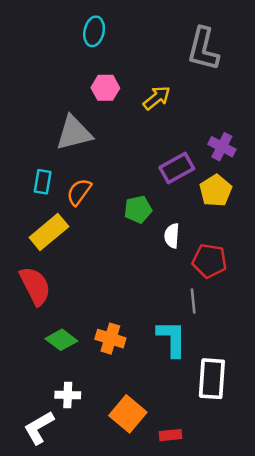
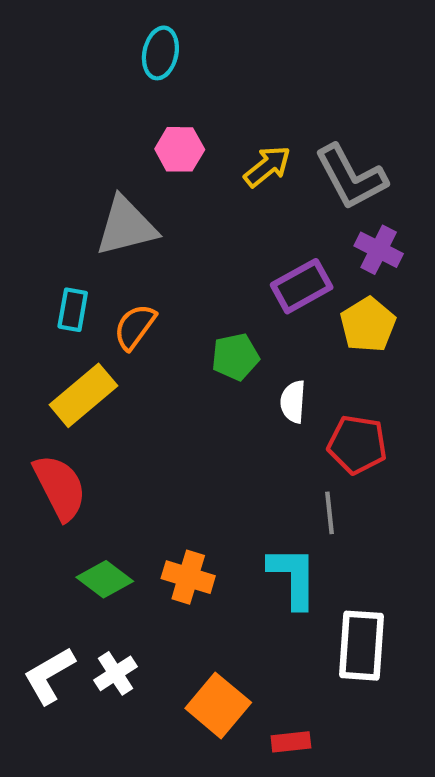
gray L-shape: (203, 49) -> (351, 177), moved, turned -42
white cross: (68, 395) -> (115, 673), turned -35
white L-shape: (39, 428) -> (49, 676), moved

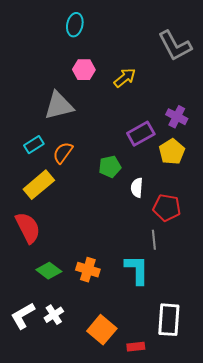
gray L-shape: (351, 177) -> (175, 46), moved
cyan rectangle: (73, 310) -> (34, 145), turned 48
white rectangle: (362, 646) -> (169, 320), moved

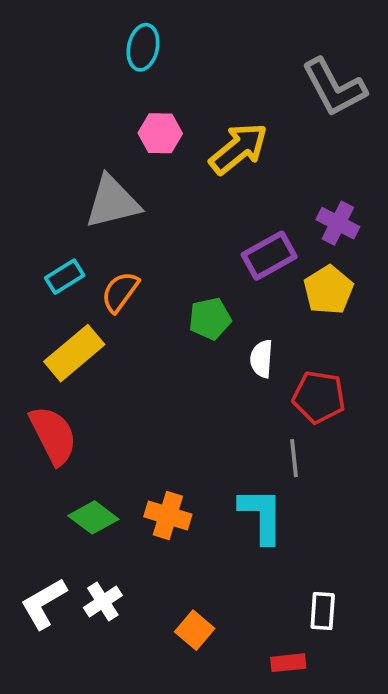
yellow arrow: (125, 78) -> (239, 149), size x1.4
white rectangle: (169, 320) -> (323, 611), size x0.6
orange square: (102, 330) -> (195, 630), size x0.7
red rectangle: (136, 347) -> (288, 663), moved

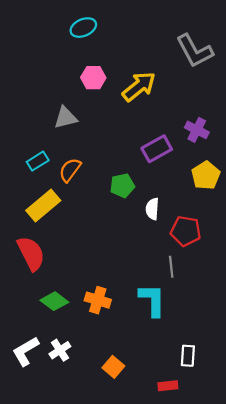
cyan ellipse: (143, 47) -> (83, 28), turned 55
gray triangle: (112, 202) -> (66, 118), size x0.7
yellow pentagon: (328, 290) -> (206, 175), moved

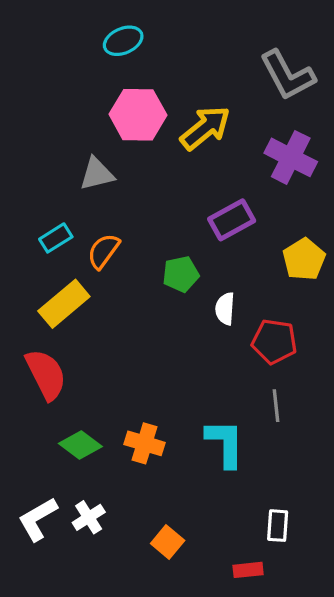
pink hexagon: (93, 78) -> (138, 115), size x1.5
purple cross: (197, 130) -> (291, 157), moved, size x1.4
gray line: (171, 267) -> (276, 406), moved

